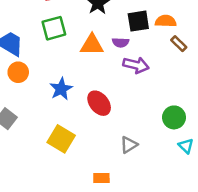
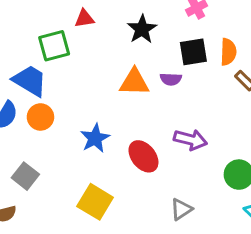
orange semicircle: (166, 21) -> (228, 52), turned 90
green square: (54, 28) -> (54, 46), moved
purple arrow: (136, 65) -> (190, 140), moved

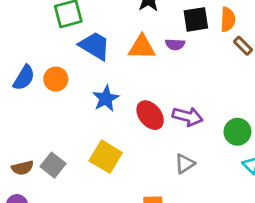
blue trapezoid: (30, 81) -> (95, 46), moved
purple arrow: (190, 140) -> (188, 116), moved
gray square: (25, 176) -> (53, 165), moved

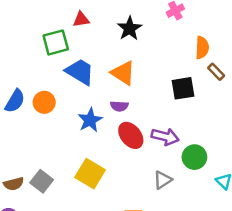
black square: (196, 19) -> (183, 88), moved
purple semicircle: (175, 44) -> (119, 106), moved
orange triangle: (142, 47) -> (123, 73), turned 32
green circle: (237, 132) -> (194, 157), moved

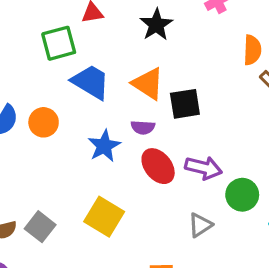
black square: (183, 88) -> (185, 104), moved

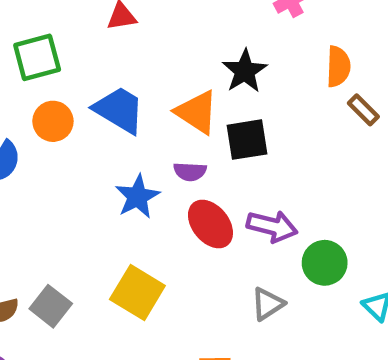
black star: (156, 25) -> (245, 71), moved
green square: (59, 43) -> (37, 57), moved
orange circle: (44, 122) -> (53, 121), moved

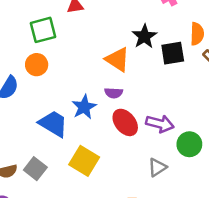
green square: (37, 57) -> (43, 30), moved
blue trapezoid: (119, 110) -> (53, 124), moved
black square: (247, 140) -> (173, 53), moved

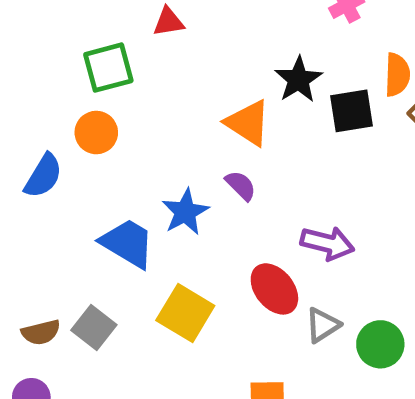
purple semicircle: (114, 93) -> (241, 185), turned -138
red ellipse: (125, 122) -> (274, 289), moved
green circle: (189, 144) -> (380, 344), moved

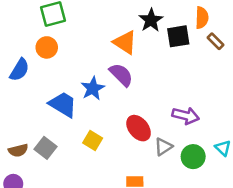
purple semicircle: (241, 185) -> (121, 75), size x1.5
purple arrow: (327, 243) -> (186, 116), moved
yellow square: (185, 313) -> (93, 140), size x0.7

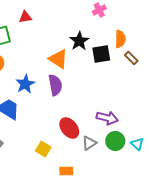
purple semicircle: (121, 75) -> (55, 85), turned 35
blue star: (93, 88) -> (25, 84), moved
yellow square: (93, 140) -> (43, 149), moved
green circle: (193, 157) -> (115, 141), moved

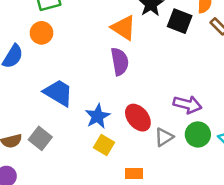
black square: (101, 54) -> (180, 21), turned 30
blue star: (25, 84) -> (98, 116), moved

